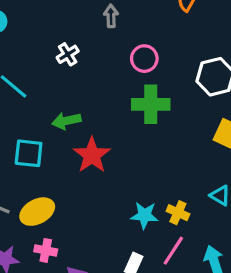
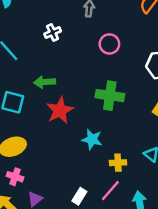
green cross: (151, 104) -> (110, 96), moved
yellow cross: (178, 213) -> (118, 163), turned -35
cyan star: (144, 215) -> (92, 139), moved

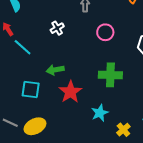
cyan star: (92, 139) -> (100, 113), turned -30
yellow cross: (118, 163) -> (123, 130), turned -32

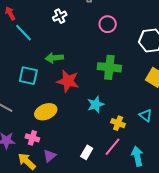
red star: (70, 92) -> (68, 81), turned -30
yellow ellipse: (35, 126) -> (46, 112), moved
yellow cross: (123, 130) -> (118, 123), turned -32

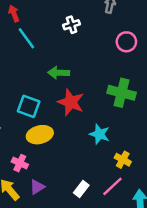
cyan square: (28, 76) -> (29, 106), moved
cyan star: (96, 104) -> (99, 134), turned 30

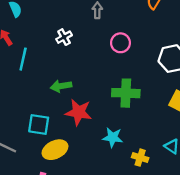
cyan line: (26, 38) -> (23, 59), turned 60

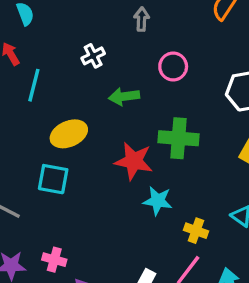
green arrow: (61, 86) -> (124, 97), moved
red star: (79, 112) -> (134, 161), moved
yellow ellipse: (55, 150) -> (69, 134), moved

